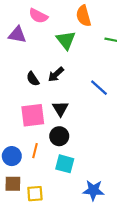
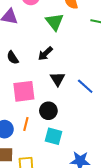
black semicircle: (33, 79) -> (13, 58), moved
blue line: (99, 88) -> (85, 86), moved
black triangle: (60, 109) -> (58, 79), moved

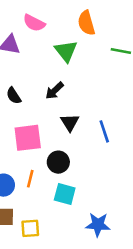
blue line: (85, 86) -> (104, 131), turned 30

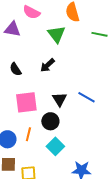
black triangle: (70, 123) -> (59, 99), moved
blue line: (104, 131) -> (86, 97), turned -42
cyan square: (65, 194) -> (55, 146), turned 30

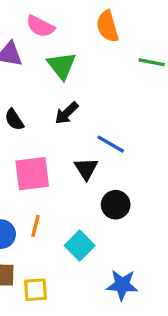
green triangle: (56, 34) -> (62, 66), moved
blue line: (86, 97) -> (111, 144), moved
black circle: (50, 121) -> (116, 205), moved

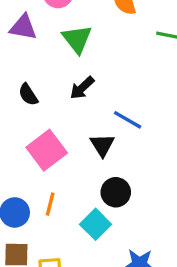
pink square: (32, 174) -> (47, 150), turned -30
black circle: (116, 205) -> (116, 192), moved

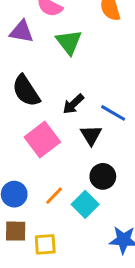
black arrow: (82, 88) -> (73, 104), moved
black semicircle: (28, 95) -> (26, 91), size x1.6
orange line: (50, 204) -> (54, 196), moved, turned 30

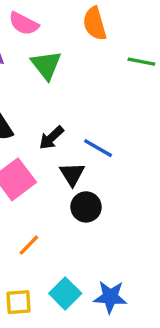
black circle: (103, 176) -> (86, 207), moved
cyan square: (85, 204) -> (65, 293), moved

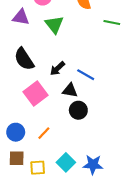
black triangle: (72, 174) -> (70, 90), turned -49

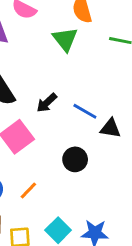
green triangle: (54, 25) -> (65, 39), moved
black triangle: (70, 90) -> (110, 128), moved

